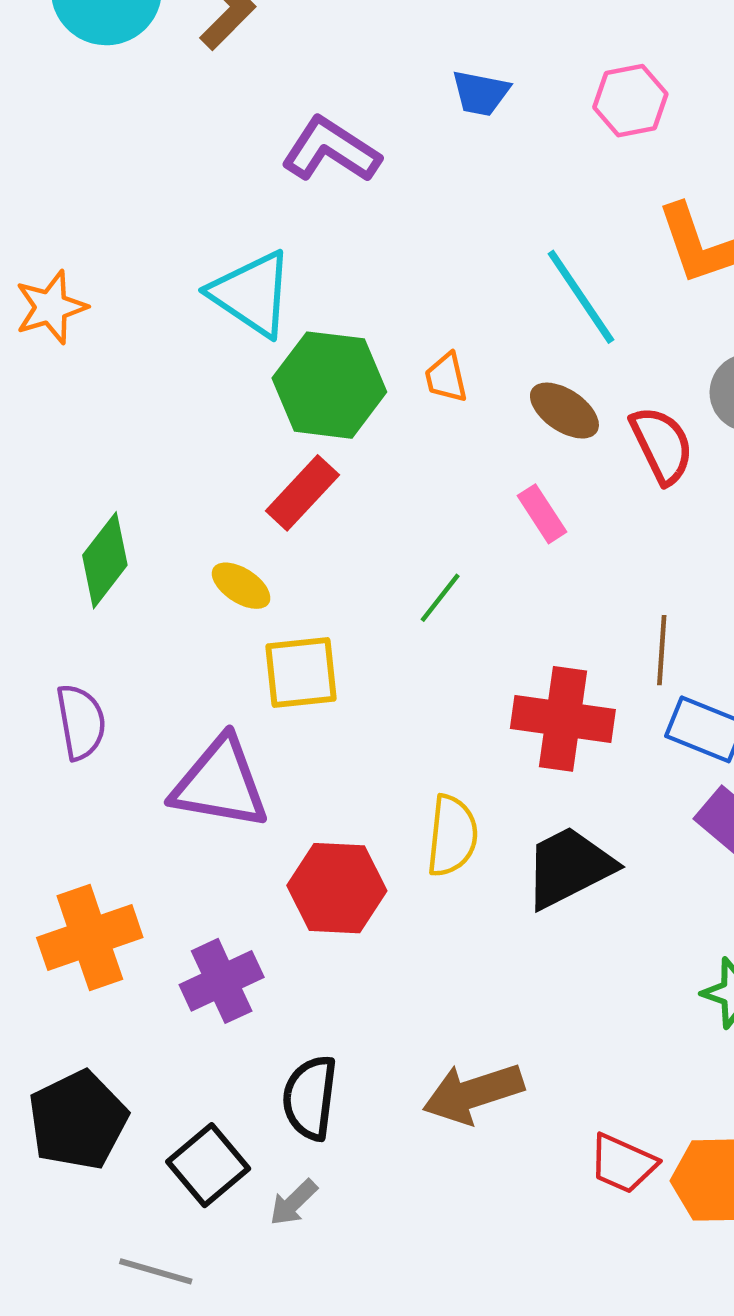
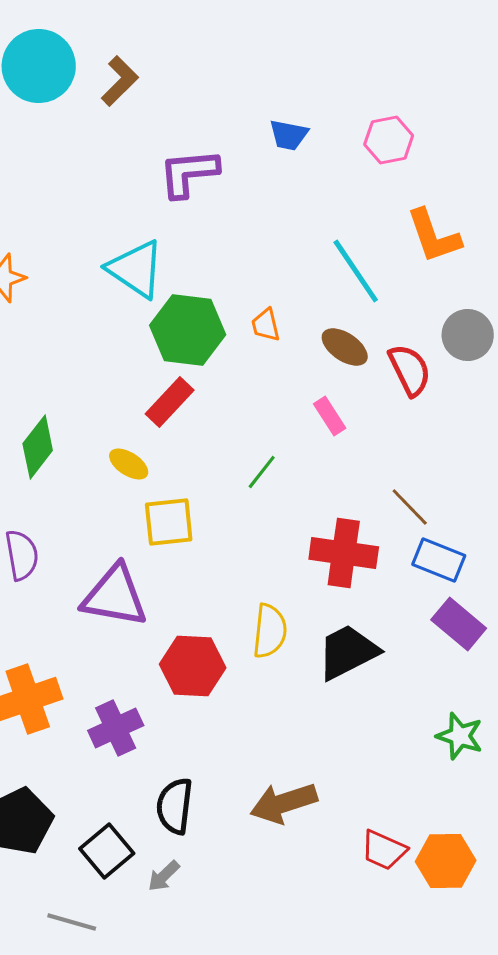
purple L-shape: (331, 150) -> (189, 173), turned -38
brown line: (662, 650) -> (410, 507), turned -48

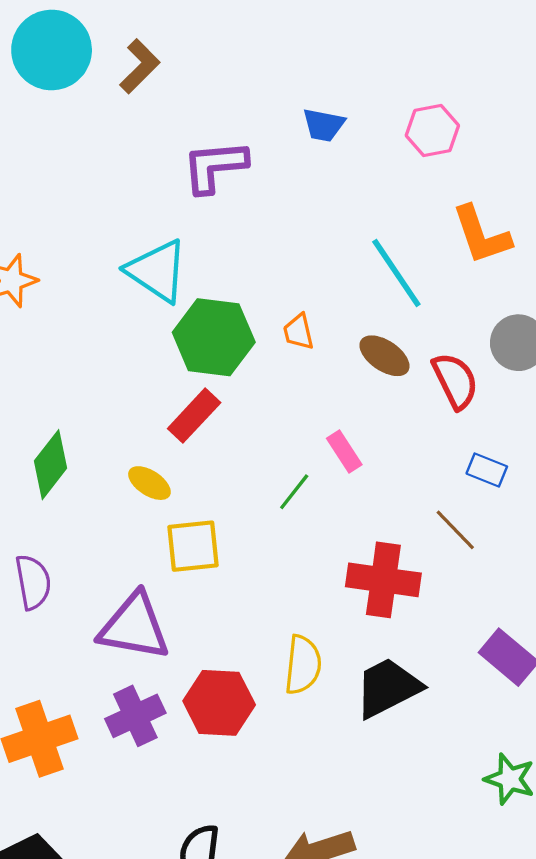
pink rectangle: (330, 416) -> (344, 452), moved
blue rectangle: (439, 560) -> (487, 470), moved, size x0.7
purple cross: (116, 728) -> (135, 716), moved

